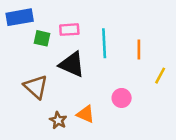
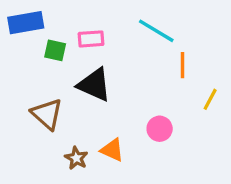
cyan line: (104, 43) -> (156, 31), moved, turned -56

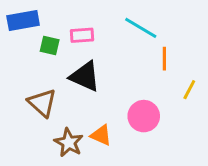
pink circle: (160, 129) -> (144, 116), size x1.4
brown star: (76, 158) -> (69, 143), size x1.4

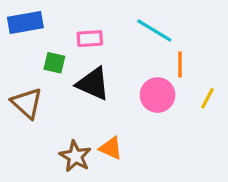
green square: (50, 45) -> (54, 63), moved
brown triangle: (42, 103) -> (27, 103), moved
pink circle: (144, 116) -> (158, 95), moved

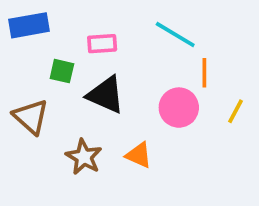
orange triangle: (111, 148) -> (139, 155), moved
brown star: (75, 156) -> (84, 157), moved

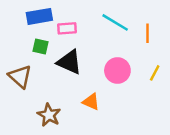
blue rectangle: (29, 25) -> (39, 16), moved
orange line: (204, 73) -> (147, 33), moved
brown star: (84, 157) -> (49, 115), moved

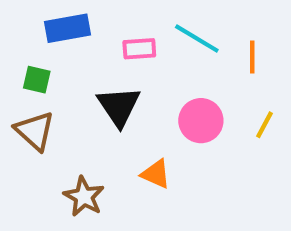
pink rectangle: (67, 28) -> (139, 49), moved
green square: (41, 46) -> (37, 80), moved
black triangle: (69, 62) -> (119, 106), turned 32

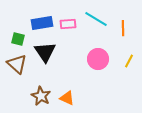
blue rectangle: (68, 28) -> (42, 23), moved
black triangle: (119, 106) -> (45, 52), moved
orange triangle: (156, 174) -> (67, 98), moved

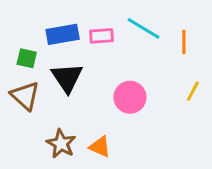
pink circle: (98, 59) -> (130, 97), moved

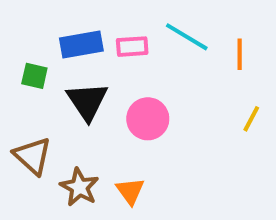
brown triangle: (25, 96) -> (33, 156), moved
pink circle: (130, 97) -> (148, 119), moved
orange triangle: (100, 147) -> (130, 191), turned 30

